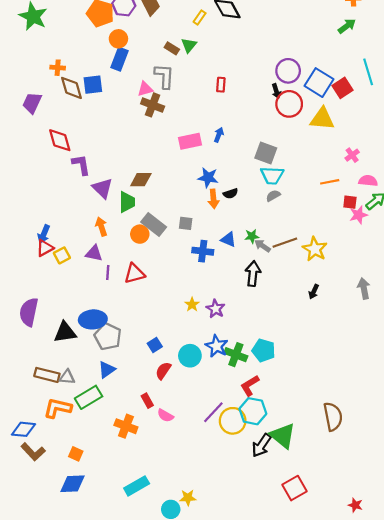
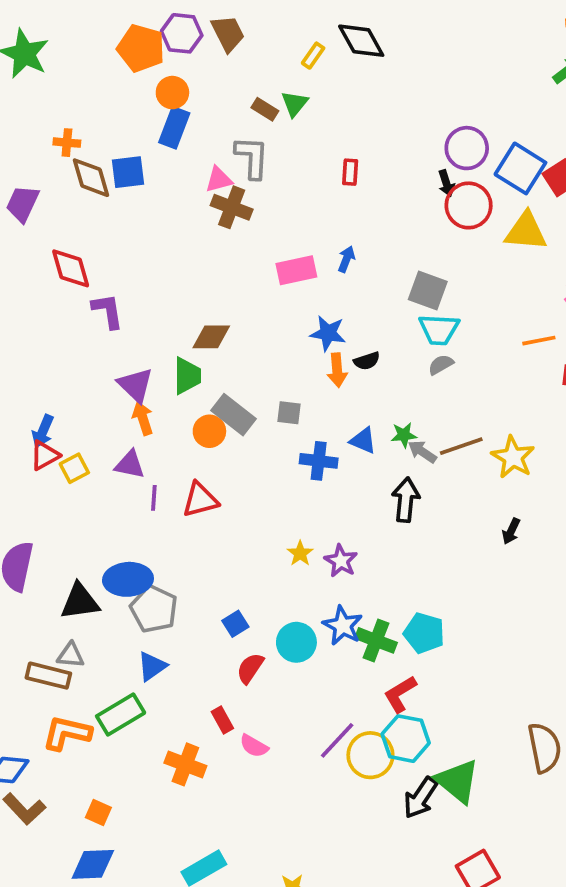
purple triangle: (102, 188) -> (135, 385), moved
gray triangle: (67, 377) -> (71, 655), moved

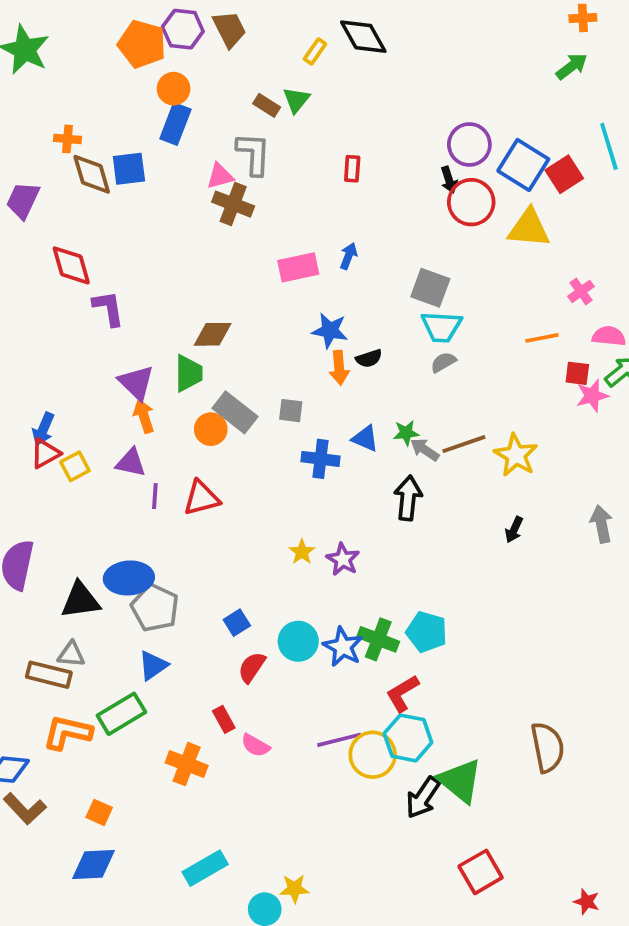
blue star: (343, 626) -> (343, 647), moved
purple line: (337, 740) -> (339, 740), turned 33

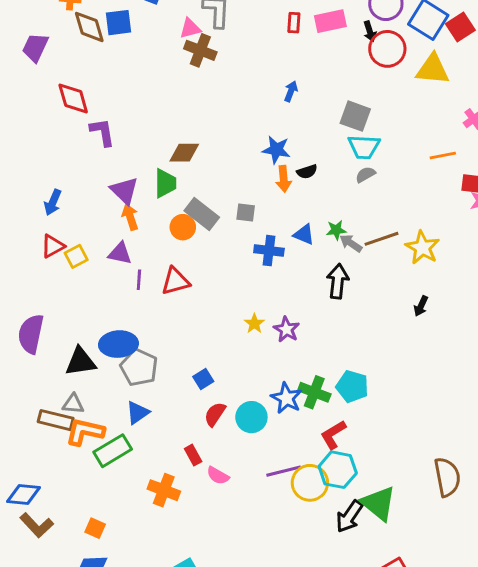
pink rectangle: (298, 267) -> (330, 21), moved
blue arrow: (43, 429) -> (53, 202), moved
cyan circle: (298, 641) -> (251, 417), moved
orange L-shape: (68, 732) -> (85, 432), moved

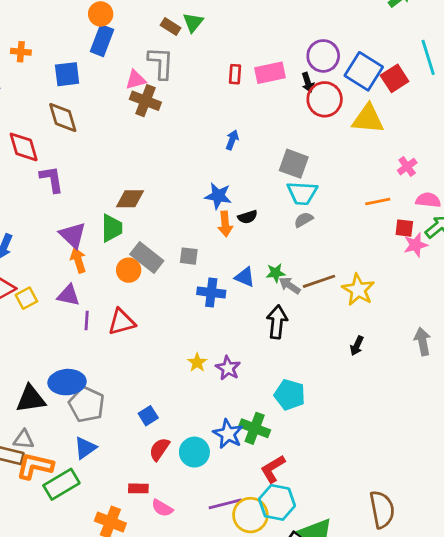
brown diamond: (89, 27) -> (63, 118), moved
cyan pentagon: (352, 386) -> (290, 395), moved
red rectangle: (193, 455) -> (138, 488), turned -60

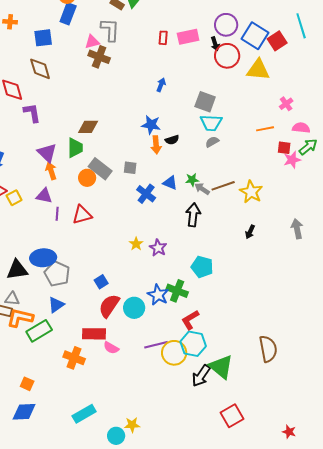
blue cross: (211, 292) -> (146, 194), turned 30
red semicircle: (159, 449) -> (109, 306), size x1.4
red rectangle: (138, 488) -> (94, 334), size x1.6

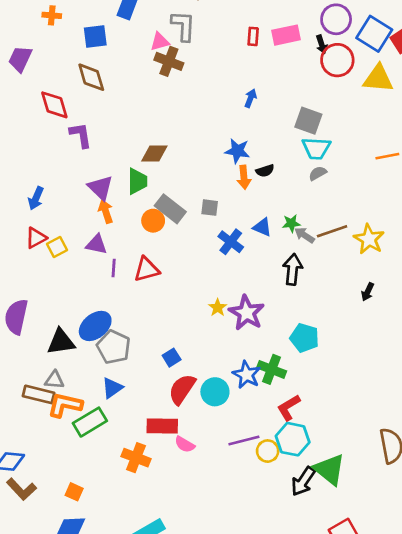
purple star: (158, 248) -> (247, 313), size x1.5
blue ellipse: (43, 258) -> (95, 326), turned -35
yellow circle: (174, 353) -> (268, 451), size x0.7

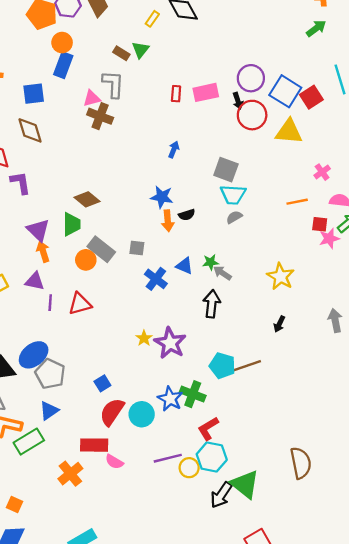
brown diamond: (154, 154) -> (87, 199), turned 40
brown line: (332, 231) -> (247, 366), moved
orange cross: (136, 458) -> (70, 474), turned 30

